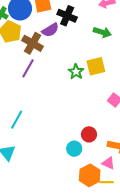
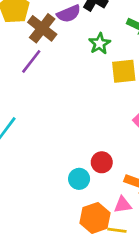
green star: (76, 72) -> (100, 44), moved
pink triangle: (108, 163) -> (123, 205), turned -40

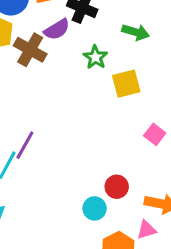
purple line: (31, 61) -> (25, 145), moved

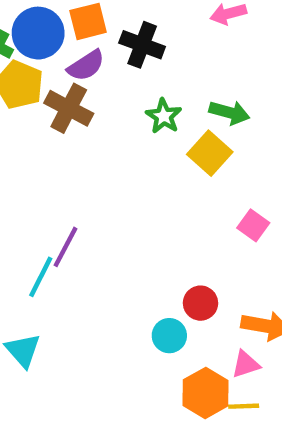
purple semicircle: (57, 29) -> (86, 66), moved
green arrow: (136, 32) -> (229, 112), moved
yellow square: (126, 84) -> (210, 153), turned -32

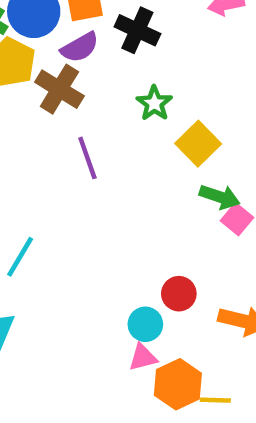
green arrow: (229, 112) -> (220, 197), moved
purple line: (65, 247) -> (87, 158), moved, turned -51
pink triangle: (246, 364) -> (143, 357), moved

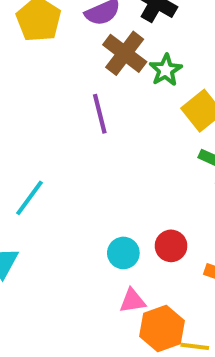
brown cross: (59, 89) -> (125, 53), moved
cyan circle: (145, 324) -> (123, 253), moved

